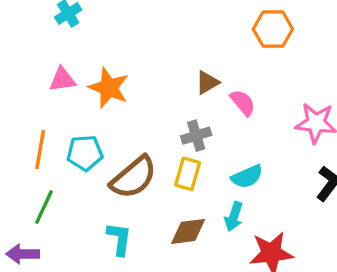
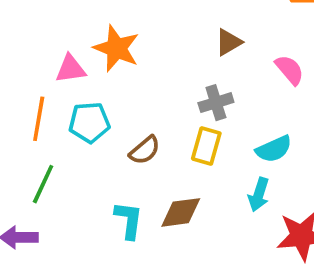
pink triangle: (62, 80) -> (70, 69), moved
pink semicircle: (243, 103) -> (290, 70), moved
brown semicircle: (133, 177) -> (145, 150), size x0.6
brown diamond: (188, 231) -> (181, 212), moved

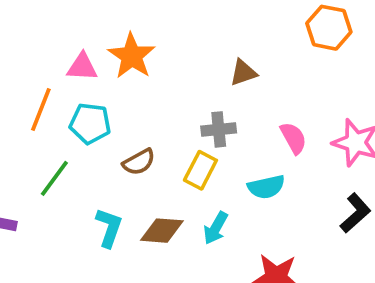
pink semicircle: (290, 70) -> (293, 138), moved
green line: (43, 184) -> (54, 178), moved
cyan arrow: (259, 195) -> (216, 228), moved

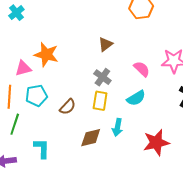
gray cross: (219, 129) -> (102, 77), turned -30
green line: (54, 178) -> (15, 124), moved
cyan L-shape: (109, 228) -> (42, 148), moved

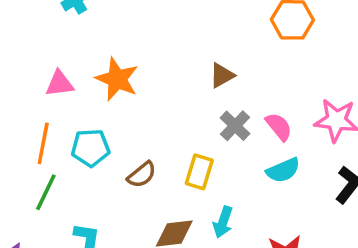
pink triangle: (23, 68) -> (60, 84), moved
gray cross: (102, 77) -> (235, 126), moved
cyan semicircle: (136, 98) -> (283, 170), moved

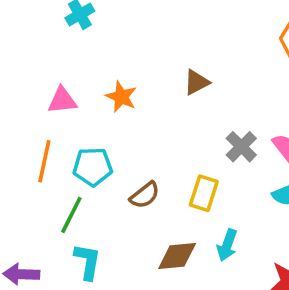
brown triangle: (222, 75) -> (196, 82), moved
orange star: (117, 79) -> (121, 97), size x0.7
green line: (46, 192) -> (71, 215), moved

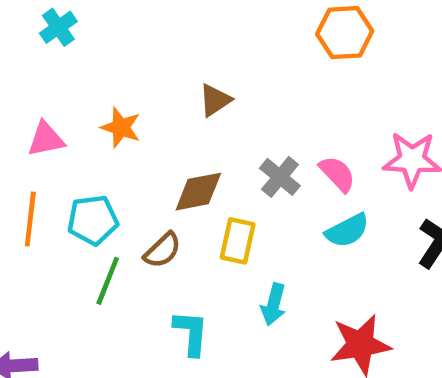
green line: (71, 215) -> (108, 281), moved
brown diamond: (177, 256) -> (198, 192), moved
cyan L-shape: (88, 262) -> (191, 333), moved

